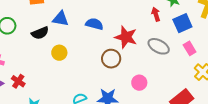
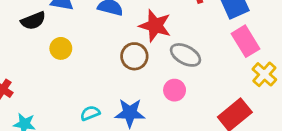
gray ellipse: (159, 46) -> (185, 55), moved
pink rectangle: (190, 48) -> (246, 41), size x1.5

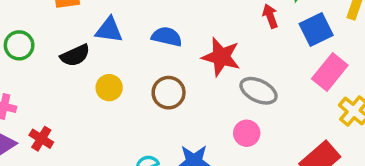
pink rectangle: (246, 41) -> (330, 72), turned 72
brown circle: (134, 56) -> (169, 93), moved

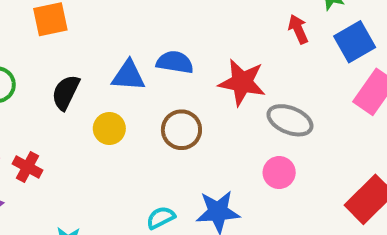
blue triangle: (109, 30) -> (128, 76), moved
black semicircle: (75, 55) -> (66, 92), turned 144
red cross: (41, 139) -> (28, 167), moved

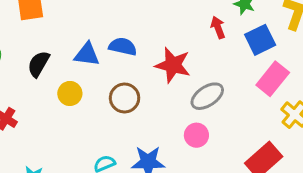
gray ellipse: (290, 120) -> (207, 96), turned -60

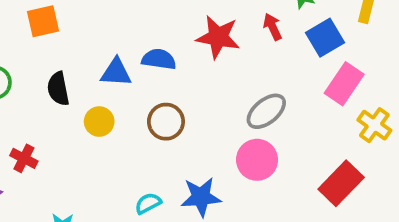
black semicircle: (39, 64) -> (58, 89), turned -36
red star: (173, 65) -> (218, 37), moved
pink circle: (196, 135) -> (257, 160), size x1.4

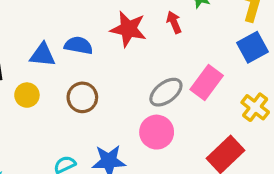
blue square: (325, 38) -> (253, 47), moved
pink rectangle: (344, 84) -> (207, 82), moved

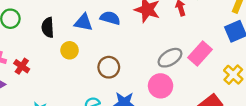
brown circle: (82, 97) -> (109, 67), moved

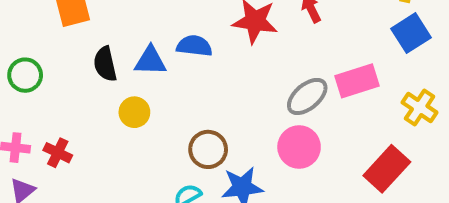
black semicircle: (48, 27) -> (105, 64), moved
pink rectangle: (200, 53) -> (357, 81), turned 40
brown circle: (109, 67) -> (208, 149), moved

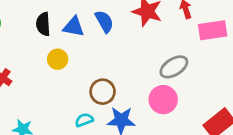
blue semicircle: (194, 46) -> (104, 21), turned 45
pink rectangle: (357, 81) -> (213, 30), moved

